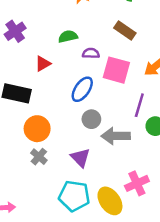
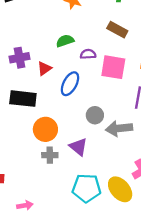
purple cross: (15, 31) -> (19, 58), moved, turned 30
blue ellipse: (82, 89) -> (70, 84), moved
gray cross: (39, 157) -> (50, 155), turned -35
purple triangle: (80, 158) -> (78, 147), moved

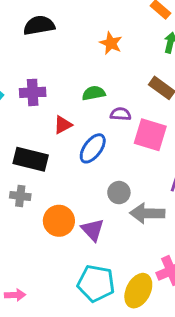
purple cross: (19, 58) -> (33, 92), moved
orange circle: (45, 129) -> (59, 221), moved
gray cross: (50, 155) -> (20, 196), moved
yellow ellipse: (120, 189) -> (138, 291), turned 60

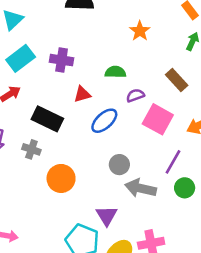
purple semicircle: (121, 114) -> (135, 95), turned -36
purple triangle: (93, 230) -> (107, 216), moved

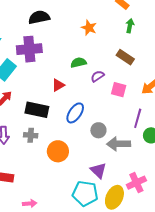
purple cross: (62, 60) -> (29, 49), moved, size x1.4
pink square: (158, 119) -> (119, 90), size x0.7
blue ellipse: (104, 121) -> (75, 113), moved

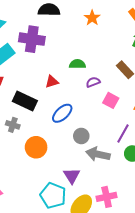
orange star: (89, 28) -> (92, 18), moved

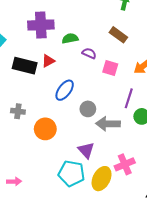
purple cross: (32, 39) -> (41, 25), moved
purple semicircle: (93, 82) -> (89, 53), turned 56
black rectangle: (25, 101) -> (25, 66), moved

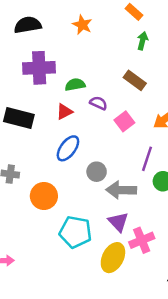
red triangle: (48, 61) -> (64, 112), moved
pink square: (110, 68) -> (124, 121), turned 35
purple triangle: (86, 150) -> (118, 222), moved
cyan pentagon: (71, 173) -> (75, 232), moved

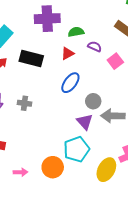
orange circle: (44, 196) -> (53, 167), moved
purple triangle: (118, 222) -> (85, 122), moved
cyan pentagon: (75, 232) -> (76, 149), turned -30

